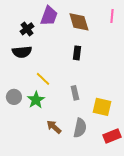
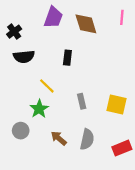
black cross: (27, 29) -> (14, 32), moved
black rectangle: (77, 53) -> (67, 58), moved
gray circle: (14, 97) -> (21, 131), moved
yellow square: (102, 107) -> (116, 104), moved

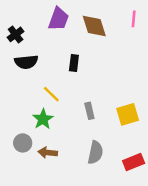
yellow square: (116, 104) -> (128, 114), turned -30
brown arrow: (59, 138) -> (48, 153), moved, turned -35

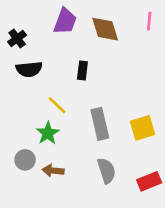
gray rectangle: (89, 111) -> (100, 124), size x1.6
gray semicircle: (95, 153) -> (106, 171), turned -30

